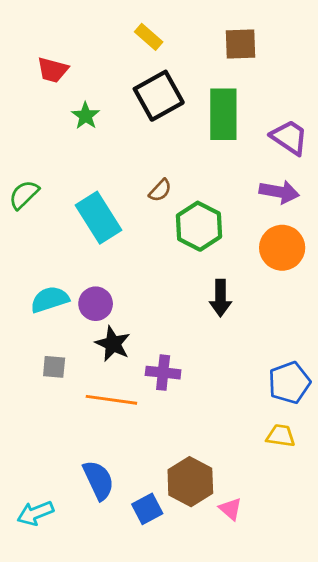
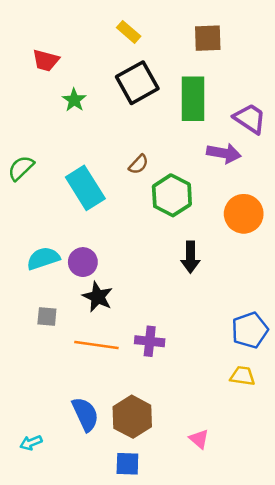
purple arrow: (279, 192) -> (224, 153), moved
purple cross: (163, 373) -> (150, 341), moved
brown hexagon: (190, 482) -> (132, 417), moved
blue square: (147, 509) -> (127, 464), moved, turned 30
cyan arrow: (35, 513) -> (31, 443), size x0.7

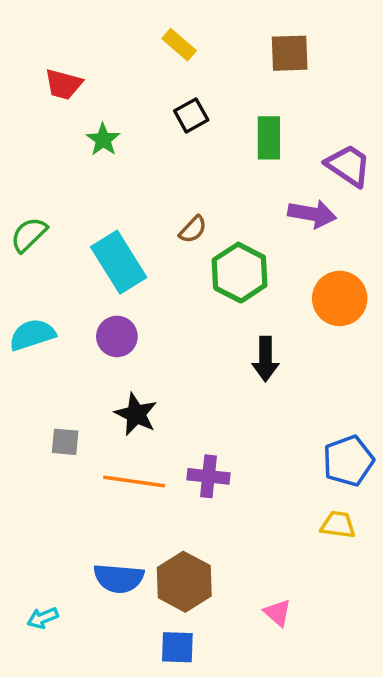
black square: (137, 83) -> (191, 115), size x0.6
green rectangle: (193, 99) -> (269, 138), size x0.7
cyan semicircle: (43, 258) -> (32, 335), moved
purple circle: (83, 262) -> (117, 336), moved
blue semicircle: (85, 414) -> (119, 578), turned 120

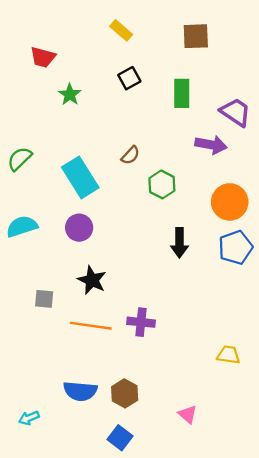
green hexagon: (240, 273) -> (162, 184), size x0.7
blue pentagon: (348, 461) -> (236, 247), moved
brown hexagon: (184, 582) -> (125, 393), size x0.7
blue square: (177, 647) -> (120, 438), turned 35

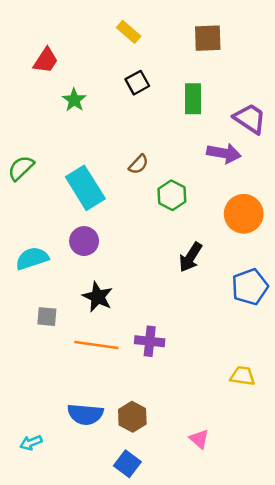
red trapezoid: (43, 57) -> (46, 60), turned -72
cyan semicircle: (22, 226) -> (32, 258), moved
black arrow: (179, 243) -> (190, 257), turned 32
blue pentagon: (236, 247) -> (250, 287), moved

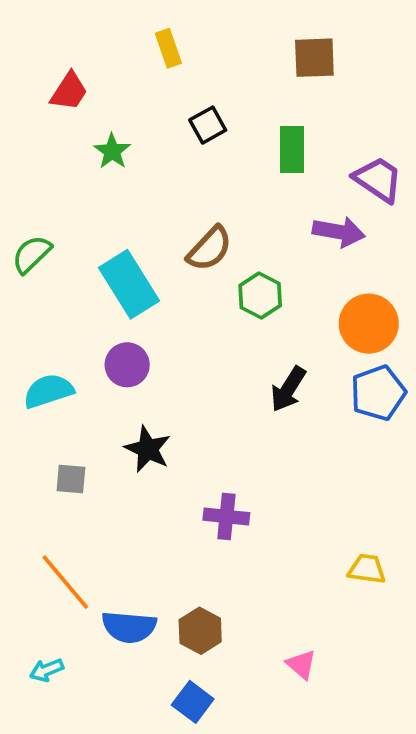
yellow rectangle: (129, 32) -> (168, 48), moved, turned 30
brown semicircle: (139, 164) -> (210, 249), size x1.5
blue pentagon: (250, 287) -> (378, 393), moved
orange line: (96, 345) -> (65, 582), moved, turned 42

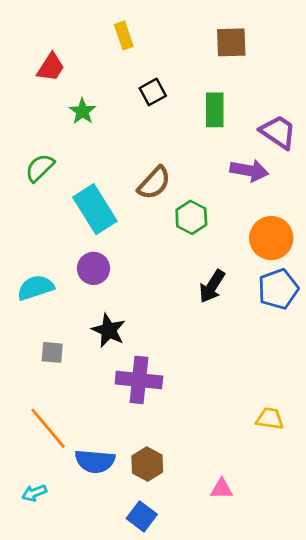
green semicircle: (32, 254) -> (40, 168), moved
purple cross: (226, 516) -> (139, 380), moved, size x1.4
pink triangle: (301, 664) -> (222, 489), turned -40

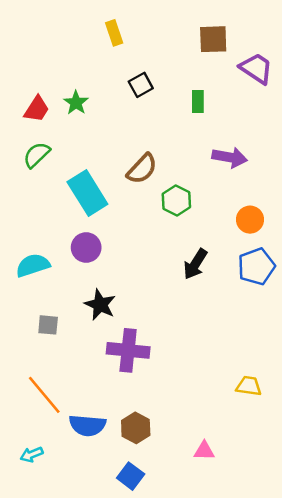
red trapezoid: (51, 67) -> (37, 109), moved
green rectangle: (215, 110) -> (198, 101), size x0.7
purple trapezoid: (278, 132) -> (256, 68), moved
orange circle: (271, 238) -> (250, 220), size x0.7

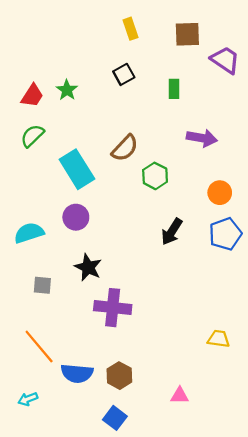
yellow rectangle: (114, 33) -> (130, 29), moved

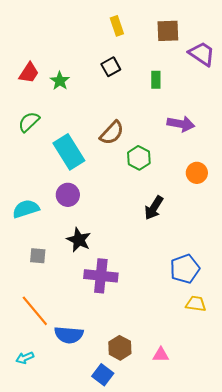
red trapezoid: (32, 96) -> (29, 73), moved
blue pentagon: (225, 234) -> (185, 269), moved
brown hexagon: (119, 376) -> (120, 348), moved

